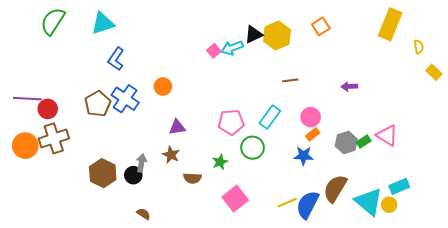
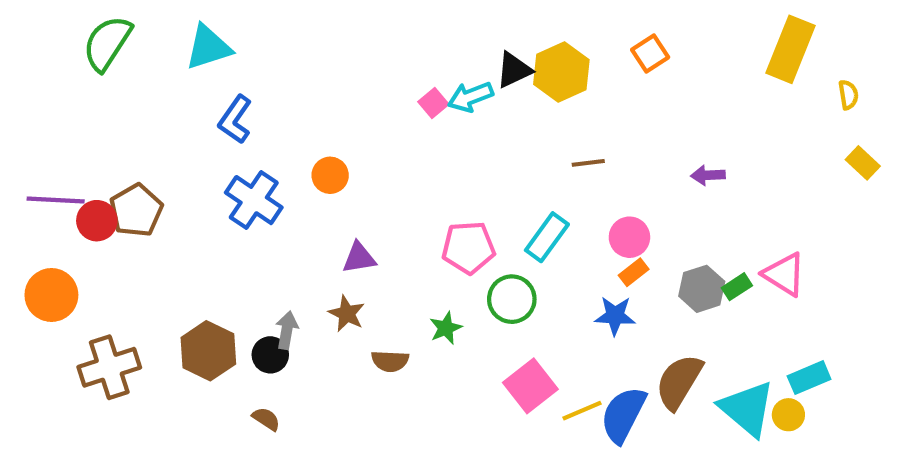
yellow rectangle: (434, 72) -> (863, 163), moved
brown pentagon: (98, 104) -> (136, 210), moved
brown cross: (54, 138) -> (109, 367), moved
pink square: (235, 199) -> (530, 386), moved
brown semicircle: (143, 214) -> (266, 419), moved

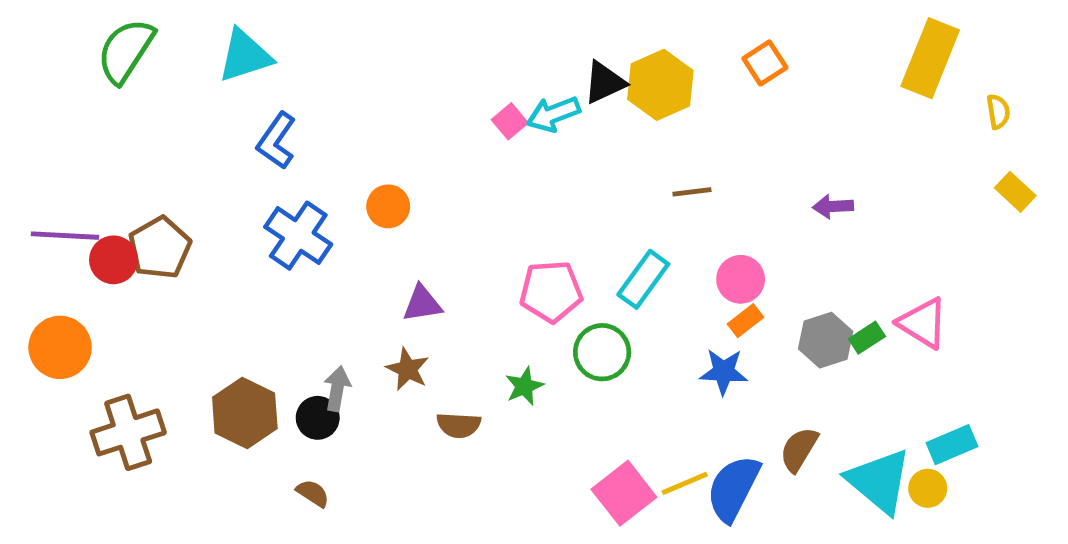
brown semicircle: (679, 382) -> (799, 449), size x0.7
pink square: (530, 386) -> (624, 493), moved

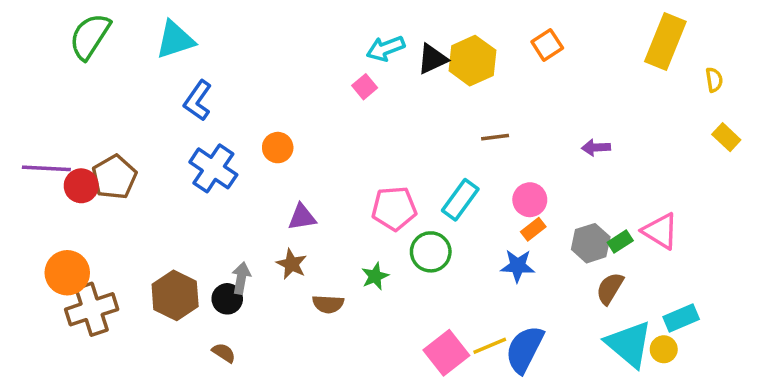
cyan arrow: (553, 114) -> (385, 48), moved
orange circle: (60, 347) -> (67, 273), moved
brown semicircle: (799, 449) -> (610, 288), moved

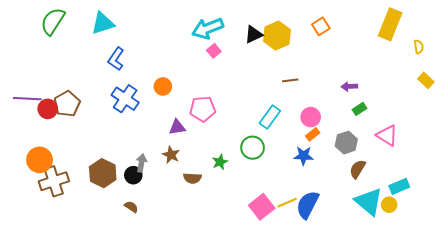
cyan arrow: (385, 48) -> (208, 28), moved, size x1.4
pink pentagon: (394, 208) -> (203, 109), moved
green rectangle: (620, 241) -> (360, 109), moved

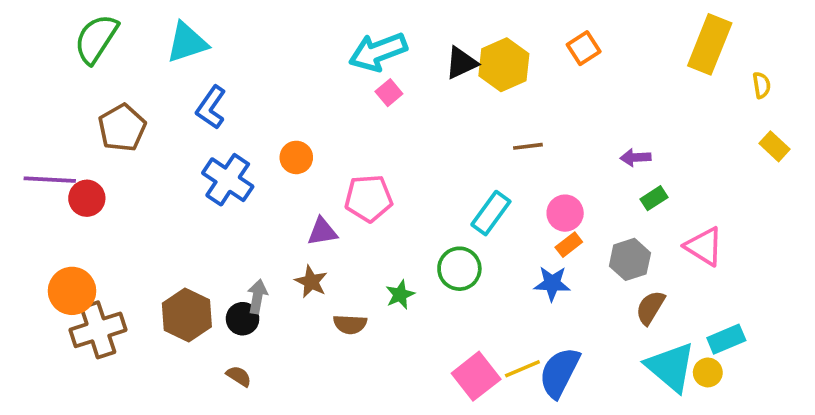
brown pentagon: (67, 104) -> (122, 128), moved

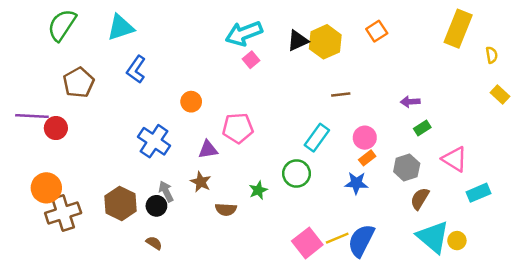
blue cross: (228, 180) -> (154, 141), moved
gray arrow: (257, 296) -> (166, 191), turned -36
cyan rectangle: (726, 339) -> (478, 193), moved

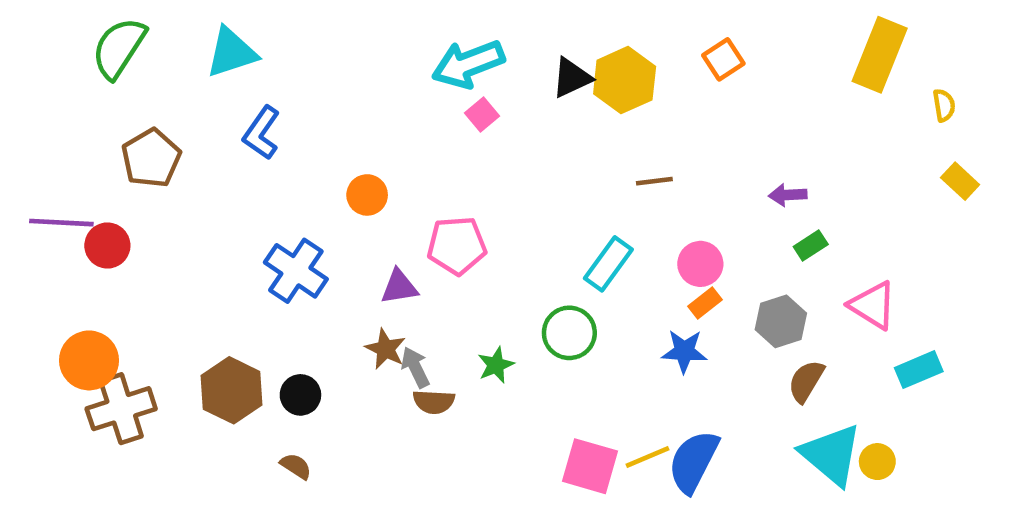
gray arrow: (166, 191) -> (415, 367), moved
pink square: (307, 243) -> (590, 466), turned -36

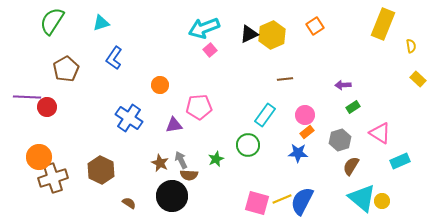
cyan triangle: (232, 52) -> (101, 23), size x0.7
brown star: (385, 349) -> (160, 163), moved
black circle: (300, 395) -> (172, 196), moved, size x1.8

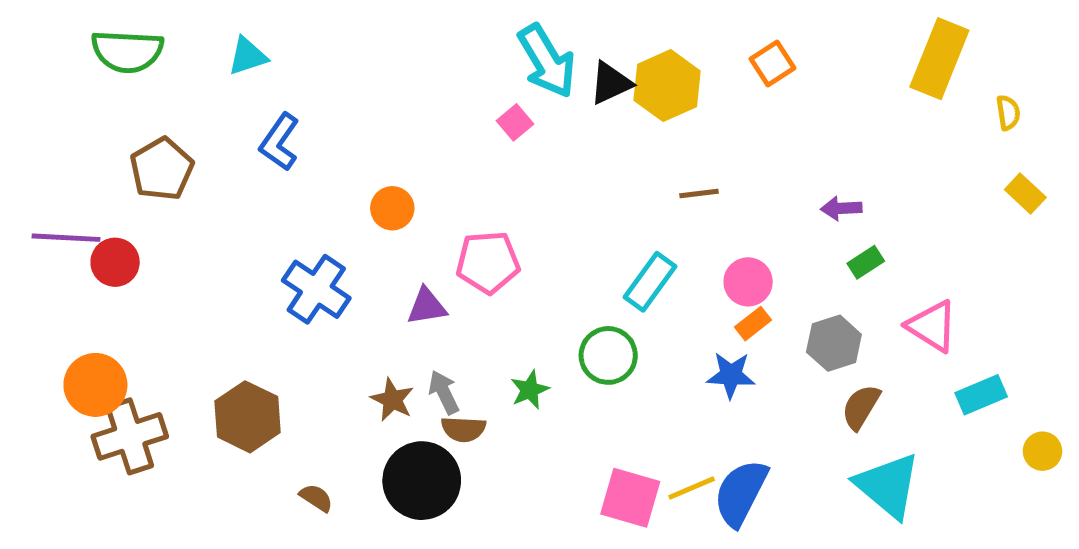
green semicircle: (52, 21) -> (127, 51), turned -120
cyan arrow: (204, 28) -> (547, 61), moved, turned -100
yellow circle: (382, 201) -> (1042, 451), moved

